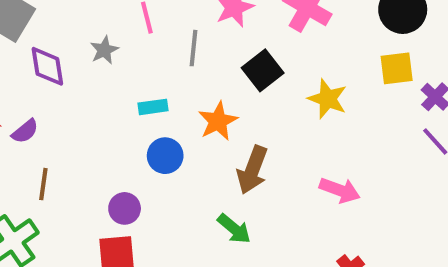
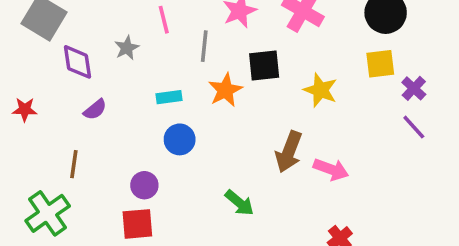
black square: (263, 70) -> (264, 65), turned 32
orange star: (218, 121) -> (225, 90), moved
purple semicircle: (25, 131) -> (95, 109), moved
brown arrow: (252, 170) -> (289, 152), moved

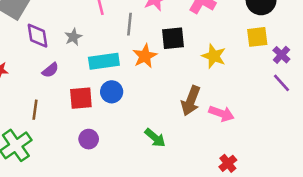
gray star: (127, 48) -> (73, 37), moved
cyan rectangle: (169, 97) -> (104, 61), size x1.6
purple circle: (144, 185) -> (89, 139), moved
red square: (137, 224) -> (81, 98), moved

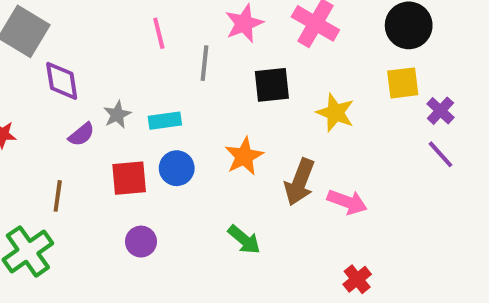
gray star: (73, 37) -> (117, 115), moved
orange star: (145, 56) -> (244, 156), moved
cyan rectangle: (104, 61) -> (165, 121), size x0.7

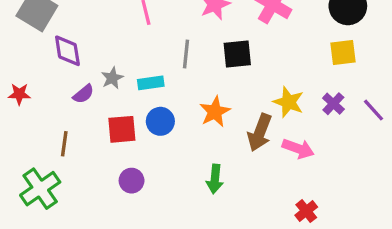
gray line: (204, 63) -> (186, 54), moved
purple cross: (440, 111) -> (333, 104), moved
yellow star: (335, 113) -> (289, 102), moved
green arrow: (244, 240) -> (215, 179), turned 56

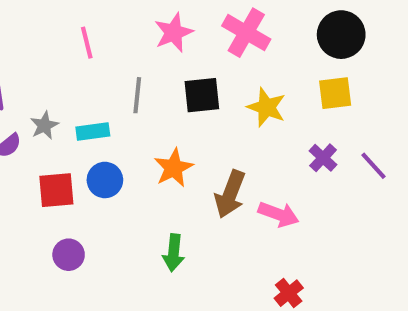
yellow star: (289, 102) -> (266, 107), moved

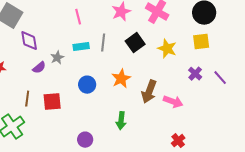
black square: (202, 95) -> (135, 43), turned -30
cyan rectangle: (93, 132) -> (81, 47), moved
red square: (56, 190) -> (52, 102), moved
purple circle: (69, 255) -> (85, 140), moved

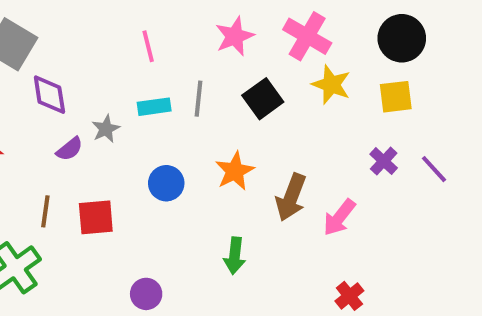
yellow star: (167, 49) -> (331, 85), moved
pink arrow: (173, 102) -> (339, 217), turned 108
purple circle: (85, 140) -> (146, 294), moved

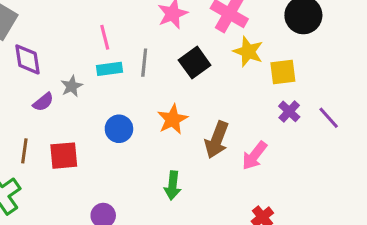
pink line: (148, 46) -> (105, 37), moved
yellow square: (396, 97) -> (283, 72), moved

